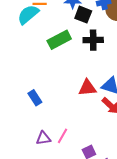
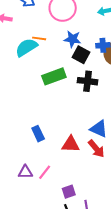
red triangle: (87, 88) -> (71, 144), moved
blue rectangle: (35, 98) -> (38, 134), moved

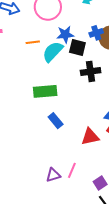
cyan semicircle: (26, 47) -> (53, 52), moved
green rectangle: (54, 76) -> (45, 91), moved, turned 30
blue rectangle: (38, 134) -> (56, 121), moved

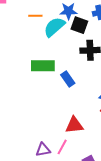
blue rectangle: (56, 121) -> (68, 79), moved
red triangle: (90, 137) -> (74, 125), moved

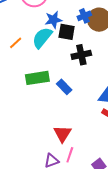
orange line: (35, 16) -> (16, 43), moved, turned -32
red triangle: (74, 125) -> (62, 134), moved, turned -42

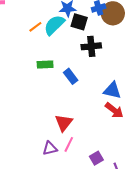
orange line: (16, 43) -> (35, 27), moved
green rectangle: (37, 78) -> (45, 64), size x0.7

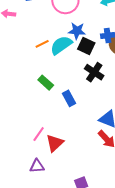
black cross: (91, 46) -> (94, 72), turned 30
green rectangle: (45, 64) -> (46, 83), turned 35
pink line: (69, 144) -> (39, 134), moved

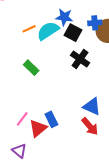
blue rectangle: (69, 98) -> (51, 119), moved
purple triangle: (37, 166) -> (19, 151), turned 42

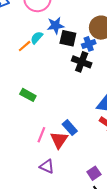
blue cross: (95, 23) -> (89, 44), moved
cyan semicircle: (48, 31) -> (37, 38), moved, size x0.6
green rectangle: (31, 68) -> (28, 95), moved

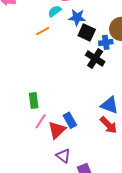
cyan semicircle: (37, 38) -> (55, 11), moved
green rectangle: (28, 95) -> (34, 101), moved, turned 42
purple triangle: (47, 166) -> (63, 156), moved

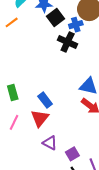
black square: (87, 32) -> (55, 17), turned 36
blue rectangle: (70, 120) -> (45, 100), moved
pink line: (41, 121) -> (14, 122), moved

